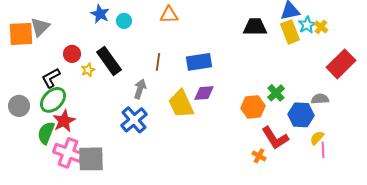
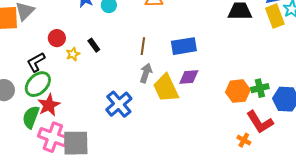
black rectangle: (109, 61) -> (94, 45), size x0.5
gray arrow: (140, 89) -> (146, 73), moved
green cross: (276, 93) -> (260, 88), moved, turned 30

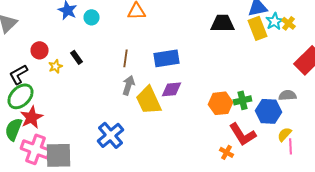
blue cross: (119, 104) -> (110, 135), moved

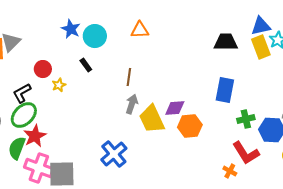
cyan circle: (92, 17) -> (95, 36), size x1.5
black rectangle: (76, 57) -> (86, 65), moved
blue rectangle: (166, 58) -> (225, 90), moved, turned -70
orange hexagon: (220, 103) -> (190, 126), moved

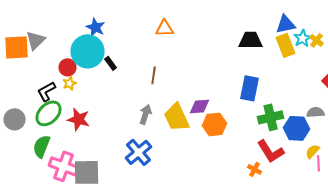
cyan circle: (95, 36) -> (88, 51), moved, size x1.4
yellow star: (59, 85) -> (70, 83), moved
gray arrow: (132, 104) -> (146, 114), moved
green cross: (246, 119) -> (271, 117), size x1.4
red star: (35, 136) -> (79, 119), moved, turned -30

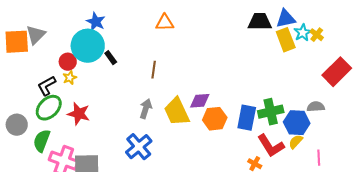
black trapezoid: (251, 40) -> (260, 22), moved
blue rectangle: (250, 88) -> (247, 118), moved
gray circle: (15, 119) -> (17, 125), moved
yellow semicircle: (313, 151) -> (296, 142), moved

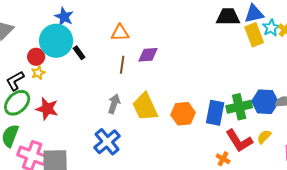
orange triangle: (165, 23) -> (120, 33), moved
purple diamond: (200, 101) -> (148, 55), moved
blue hexagon: (297, 123) -> (265, 102), moved

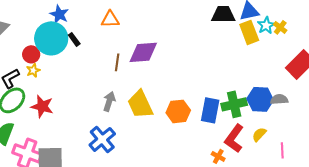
orange triangle: (120, 33) -> (110, 19), moved
black rectangle: (79, 53) -> (74, 39), moved
purple diamond: (148, 55) -> (143, 52), size x1.4
red L-shape: (239, 141) -> (234, 138), turned 68

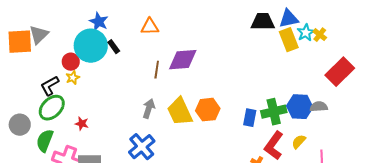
red star: (42, 106) -> (82, 124), moved, size x0.6
blue rectangle: (210, 110) -> (250, 118), size x0.7
orange hexagon: (178, 111) -> (208, 110), moved

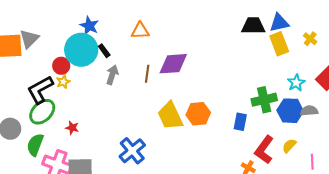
cyan star: (306, 33) -> (296, 83), moved
black L-shape: (50, 86) -> (40, 90), size x1.4
gray arrow: (149, 109) -> (112, 75), moved
green cross: (274, 112) -> (264, 100), moved

